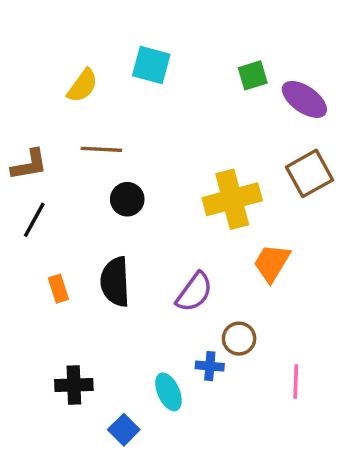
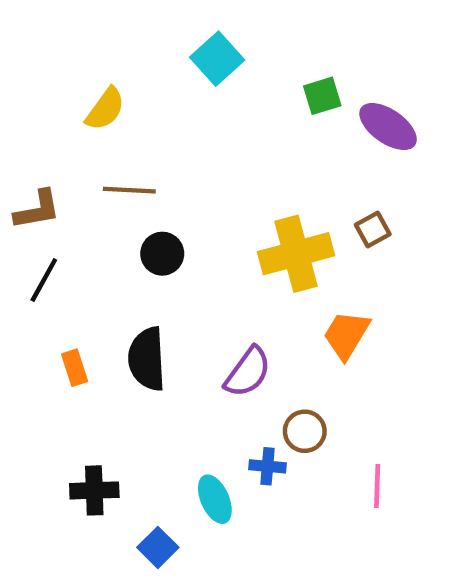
cyan square: (151, 65) -> (217, 59), moved, turned 33
brown square: (310, 173) -> (373, 230), moved, size x0.6

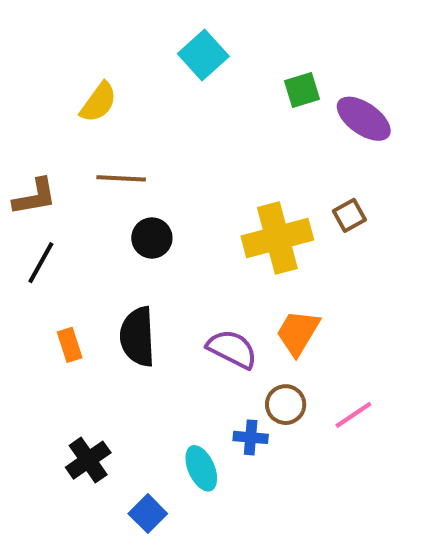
orange trapezoid: (346, 335) -> (298, 333), moved
purple semicircle: (248, 372) -> (232, 349), turned -99
pink line: (377, 486) -> (353, 415), moved, turned 54
black cross: (94, 490) -> (88, 460), turned -33

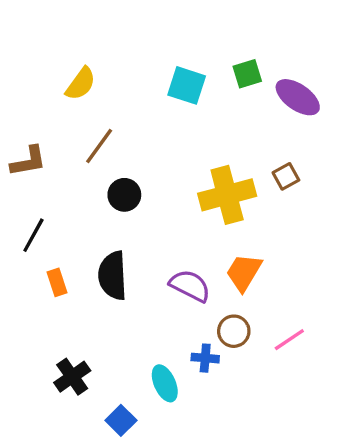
cyan square: (203, 55) -> (187, 85), moved, turned -30
brown line: (121, 178) -> (99, 146), turned -57
black line: (41, 263) -> (33, 235), moved

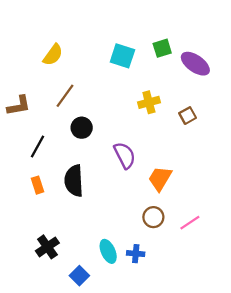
yellow cross: (227, 195) -> (149, 102), moved, size x0.6
black line: (33, 235) -> (37, 146), moved
purple semicircle: (190, 286) -> (125, 155), moved, turned 36
blue cross: (205, 358) -> (136, 254), moved

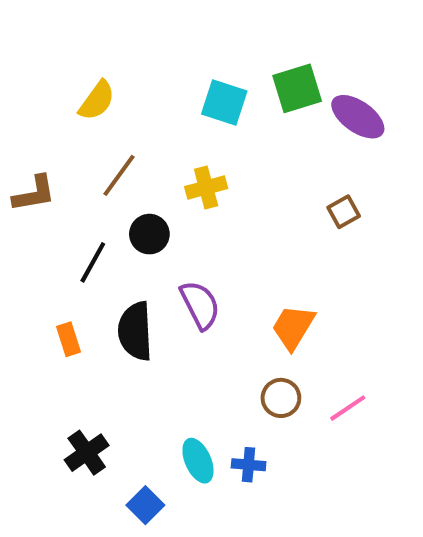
green square: (162, 48) -> (297, 88), size x1.4
yellow cross: (149, 102) -> (206, 188), moved
black line: (37, 146) -> (93, 262), moved
purple semicircle: (125, 155) -> (200, 305), moved

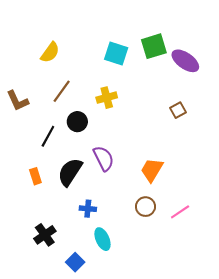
brown L-shape: (34, 194) -> (18, 101), turned 75
black semicircle: (135, 331) -> (70, 172), turned 36
blue cross: (249, 465) -> (88, 209), moved

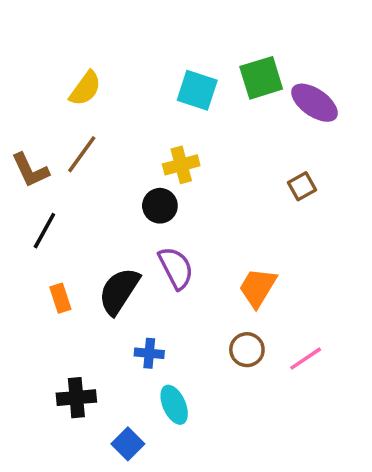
brown line: (62, 91) -> (82, 154), moved
black circle: (77, 122) -> (160, 206), moved
black line: (48, 136) -> (44, 231), moved
black cross: (45, 235) -> (76, 398), turned 30

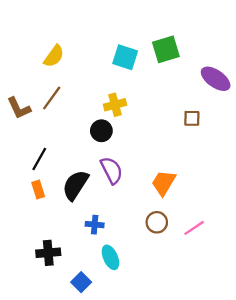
purple ellipse: (314, 103) -> (216, 79), moved
brown square: (302, 186) -> (192, 118), turned 30
black line: (44, 231) -> (39, 159), moved

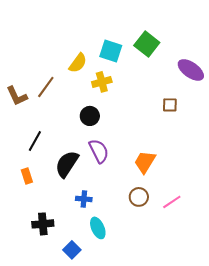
green square: (166, 49) -> (147, 44), turned -35
yellow semicircle: (54, 56) -> (78, 63), moved
yellow cross: (115, 105) -> (102, 82), moved
orange rectangle: (38, 190) -> (27, 176), moved

